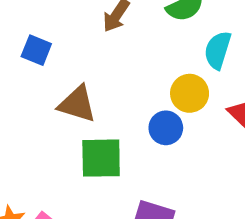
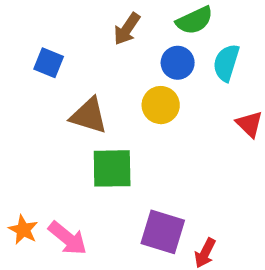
yellow circle: (190, 93) -> (161, 105), moved
blue circle: (166, 128) -> (178, 63), moved

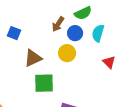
brown arrow: (127, 29) -> (58, 24), moved
brown triangle: (89, 116) -> (33, 58), turned -42

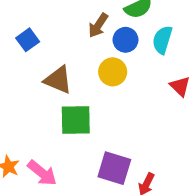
blue square: (14, 33) -> (28, 40), turned 32
brown triangle: (33, 58) -> (58, 80), turned 48

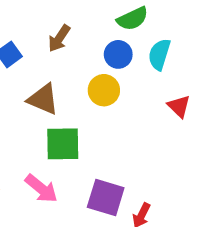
brown arrow: (98, 25) -> (59, 38), moved
pink arrow: (42, 173) -> (41, 189), moved

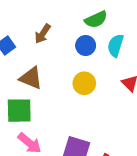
yellow circle: (104, 90) -> (84, 83), moved
green square: (63, 144) -> (19, 111), moved

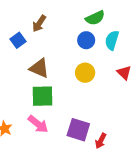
brown arrow: (43, 34) -> (39, 23), moved
green square: (19, 111) -> (43, 96), moved

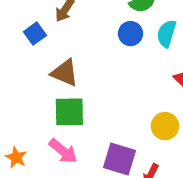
yellow circle: (85, 73) -> (165, 126), moved

